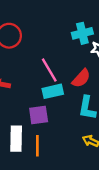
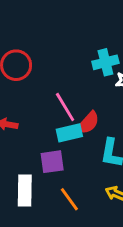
red semicircle: (81, 78) -> (88, 123), moved
orange line: (37, 146) -> (69, 199), moved, turned -36

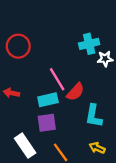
cyan rectangle: (69, 133) -> (48, 100), moved
white rectangle: (25, 191) -> (25, 146), turned -35

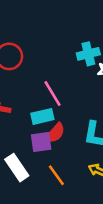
red semicircle: (75, 92) -> (55, 133), moved

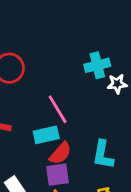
purple square: (41, 142) -> (58, 175), moved

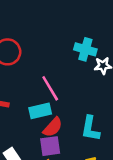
cyan cross: (97, 65) -> (85, 49), turned 30

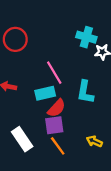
cyan L-shape: (90, 128) -> (85, 92), moved

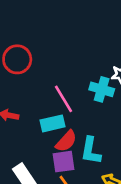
cyan cross: (86, 37) -> (102, 89), moved
cyan L-shape: (85, 92) -> (91, 151), moved

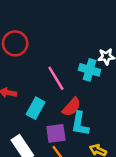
cyan rectangle: (53, 123) -> (36, 108), moved, turned -48
red semicircle: (66, 141) -> (72, 107), moved

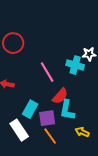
cyan rectangle: (36, 108) -> (30, 109), moved

